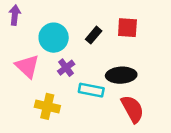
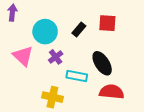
black ellipse: (121, 75) -> (102, 63), turned 60
yellow cross: (47, 106) -> (52, 97), moved
red semicircle: (132, 109) -> (112, 92), turned -55

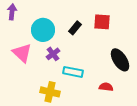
black ellipse: (102, 63) -> (120, 60), moved
red semicircle: (112, 92) -> (106, 87), size x0.6

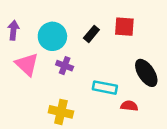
purple arrow: (12, 12) -> (13, 30), moved
purple cross: (53, 54) -> (65, 66), turned -32
cyan rectangle: (73, 72) -> (105, 88), moved

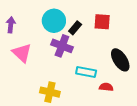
cyan circle: (52, 36) -> (54, 21), moved
purple cross: (65, 66) -> (62, 46), moved, size x1.5

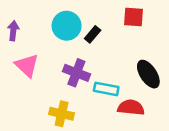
red square: (102, 22) -> (133, 17), moved
purple cross: (62, 46) -> (76, 73), moved
red semicircle: (106, 87) -> (131, 108), size x1.5

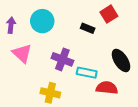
red square: (133, 17) -> (109, 14), turned -36
cyan circle: (67, 26) -> (42, 21), moved
black rectangle: (93, 34) -> (88, 28), moved, turned 72

